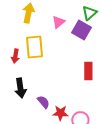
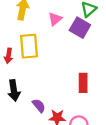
red rectangle: (88, 71) -> (83, 83), moved

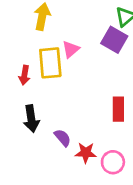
pink triangle: (55, 19) -> (71, 49), moved

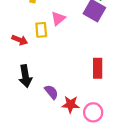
yellow rectangle: (50, 63) -> (41, 30), size x0.6
red arrow: (24, 75) -> (20, 40), turned -77

